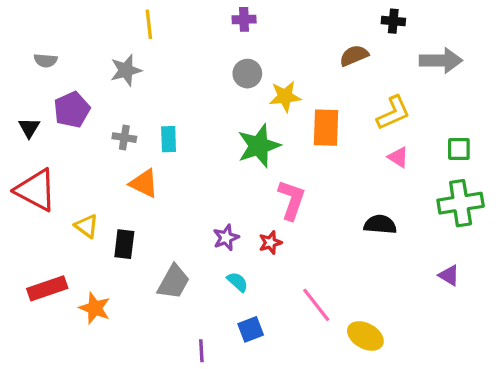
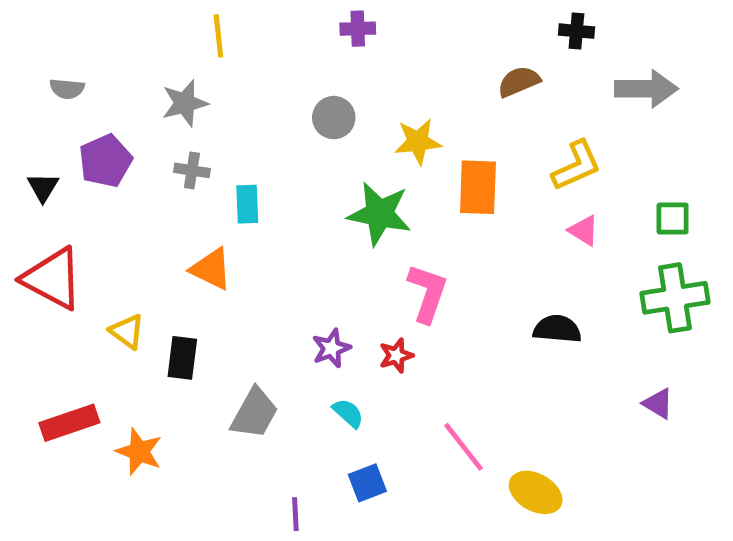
gray circle: (247, 74) -> (334, 118), moved
gray cross: (124, 138) -> (192, 170), moved
green star: (259, 146) -> (379, 214), turned 30

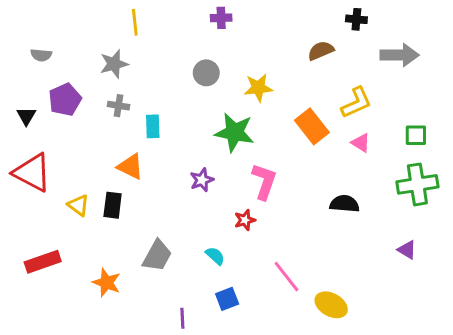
orange rectangle: (478, 187) -> (312, 126), moved, turned -40
purple star: (331, 348) -> (202, 180), moved
black rectangle: (182, 358) -> (113, 205), moved
orange star: (139, 452) -> (107, 283), moved

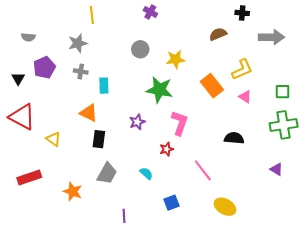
purple cross: (221, 18) -> (150, 12), turned 32
black rectangle: (113, 205) -> (99, 139), moved
pink line: (287, 277) -> (203, 170), moved
blue square: (227, 299) -> (172, 203), moved

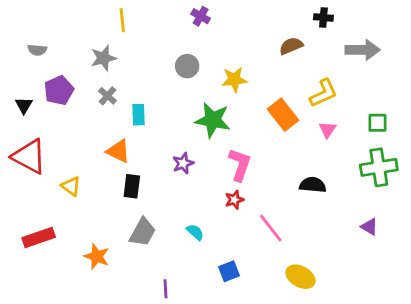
gray cross: (81, 71) -> (107, 96), turned 32
pink triangle: (245, 97) -> (327, 130), turned 32
red star: (166, 149) -> (234, 200), moved

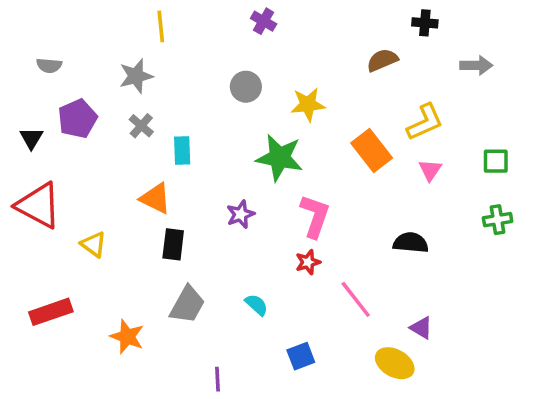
gray arrow: (363, 50) -> (476, 65), size x0.7
green cross: (379, 167) -> (498, 220), size x0.6
purple triangle: (369, 227) -> (421, 328), moved

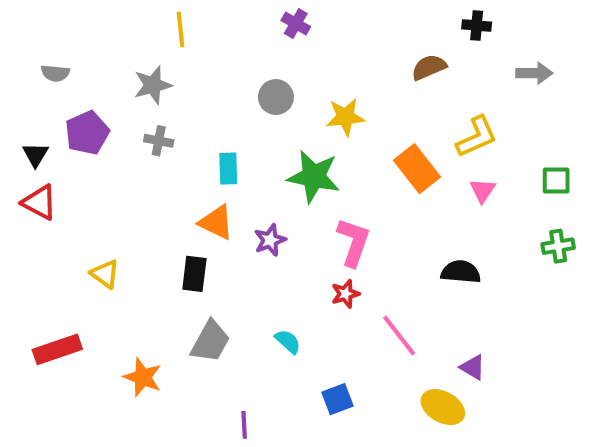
gray cross: (141, 126) -> (159, 141), turned -30
cyan rectangle: (182, 151) -> (228, 169), moved
orange triangle: (155, 198) -> (216, 222), moved
red triangle: (38, 205) -> (39, 202), moved, size x0.7

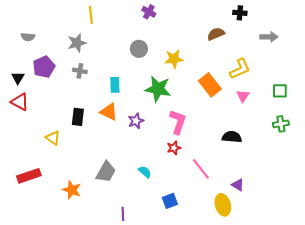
black rectangle: (194, 274) -> (78, 117), moved
yellow ellipse: (443, 407) -> (223, 205), turned 45

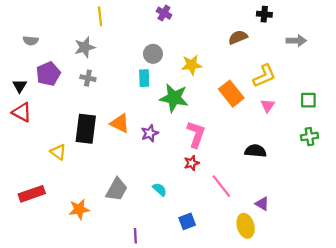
cyan rectangle: (115, 85) -> (144, 78), moved
black rectangle: (78, 117) -> (86, 129), size x1.5
orange star: (72, 190) -> (79, 209), turned -30

